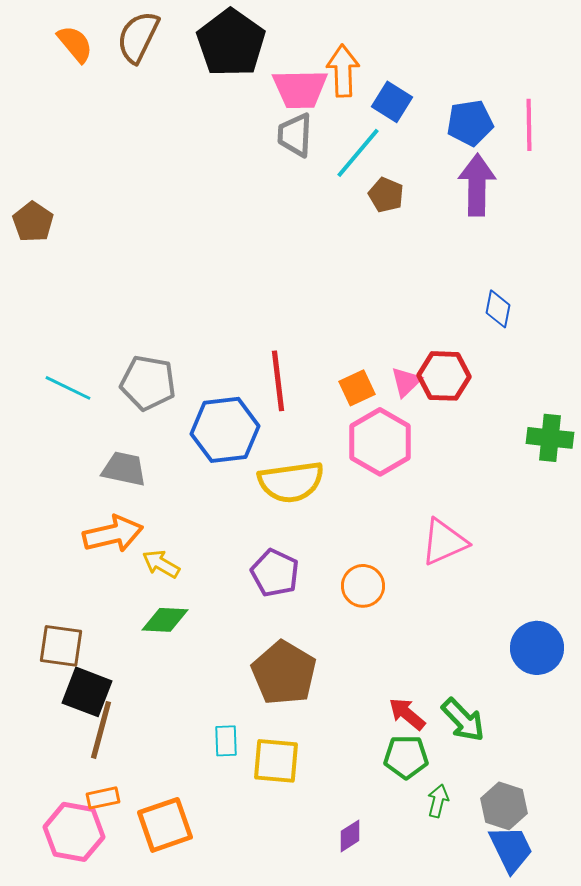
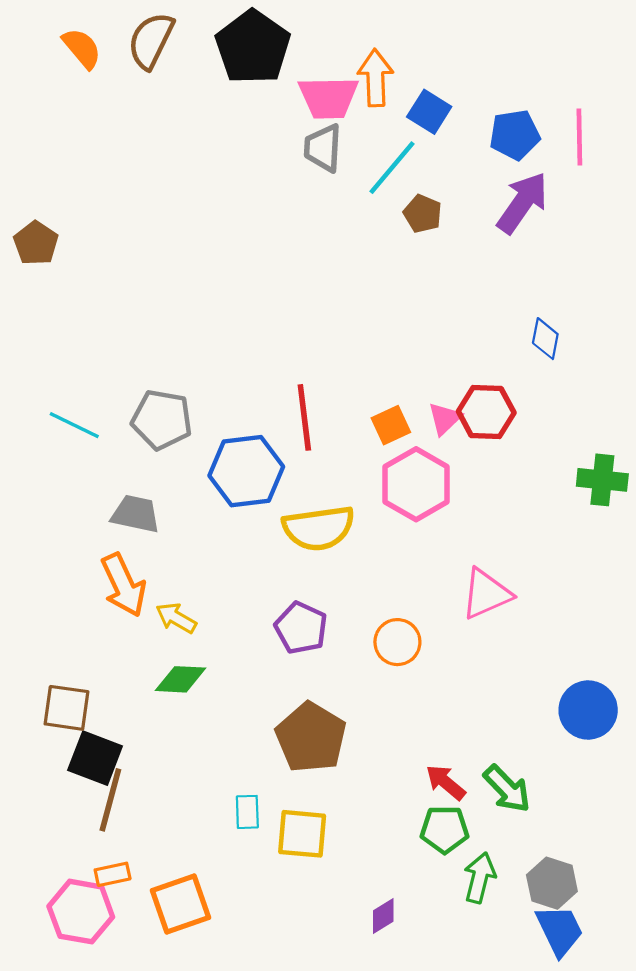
purple arrow: (477, 185) -> (522, 203), turned 34
orange arrow: (113, 534) -> (124, 585), turned 78
green arrow: (438, 801) -> (480, 878), size x1.4

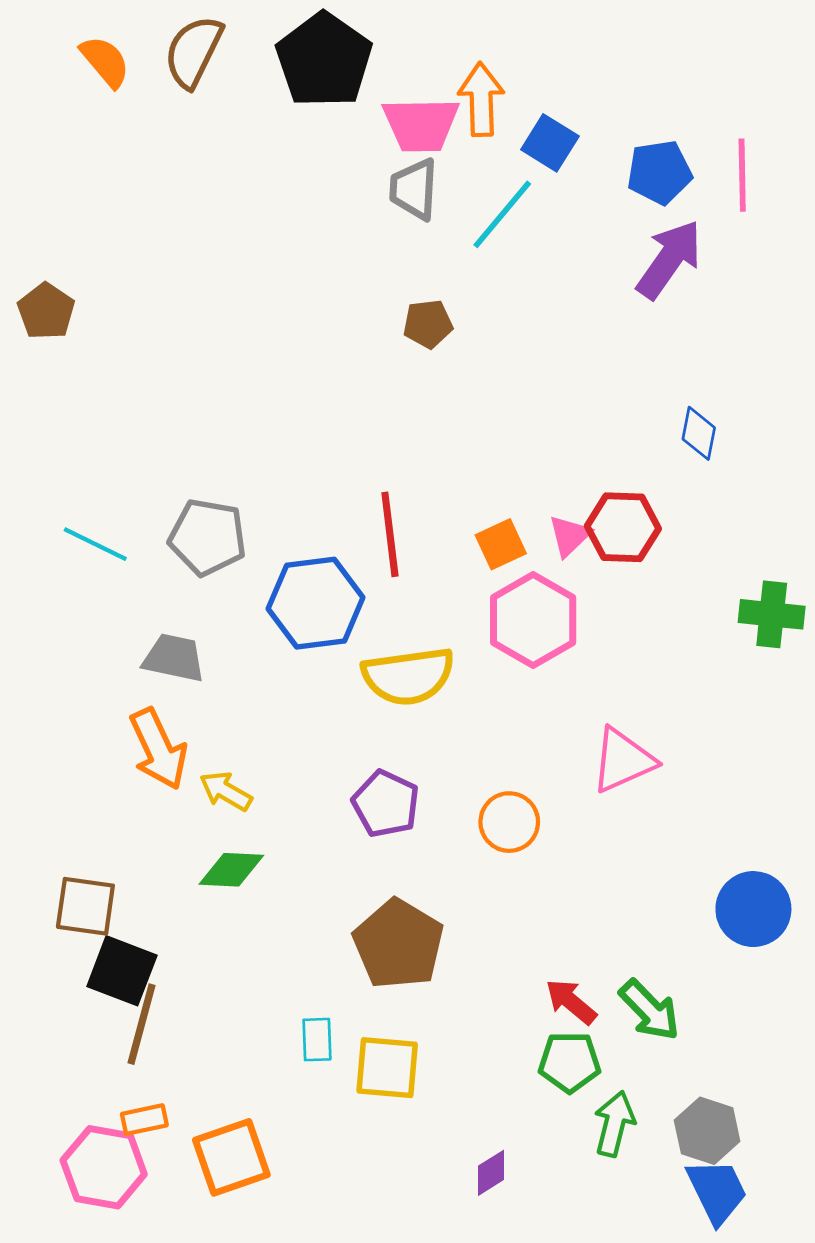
brown pentagon: (423, 214) -> (428, 324), moved, turned -30

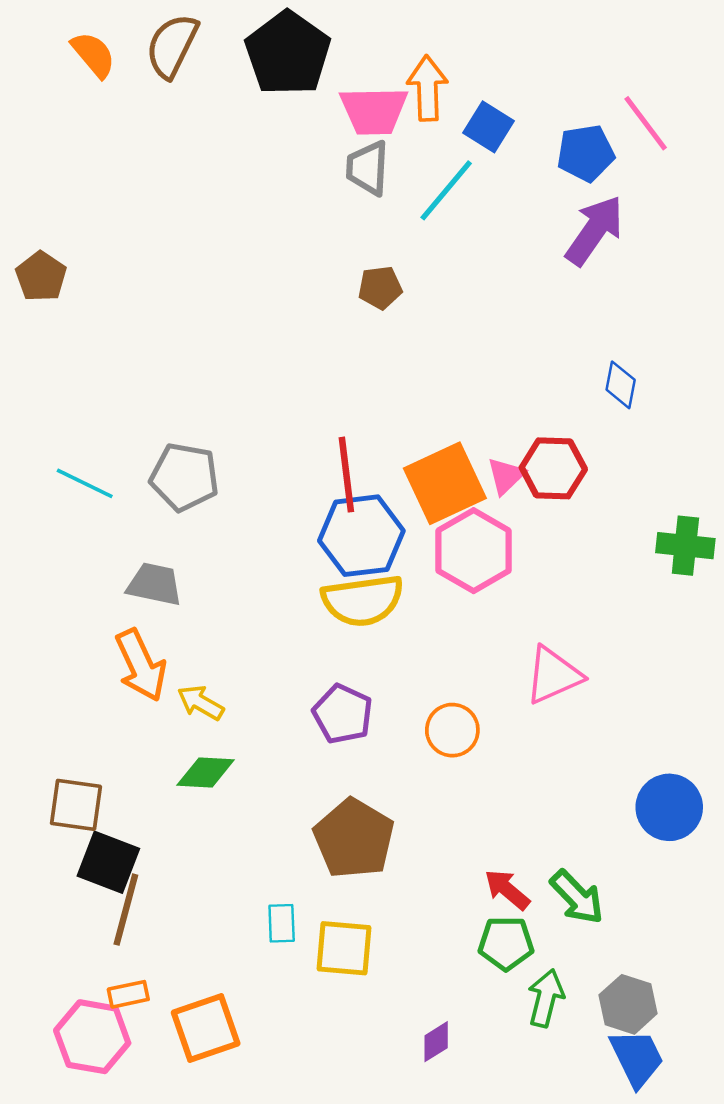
pink line: (742, 175) -> (646, 123), moved, turned -36
orange square: (501, 544) -> (445, 483), size x1.8
blue hexagon: (316, 603) -> (361, 536), moved

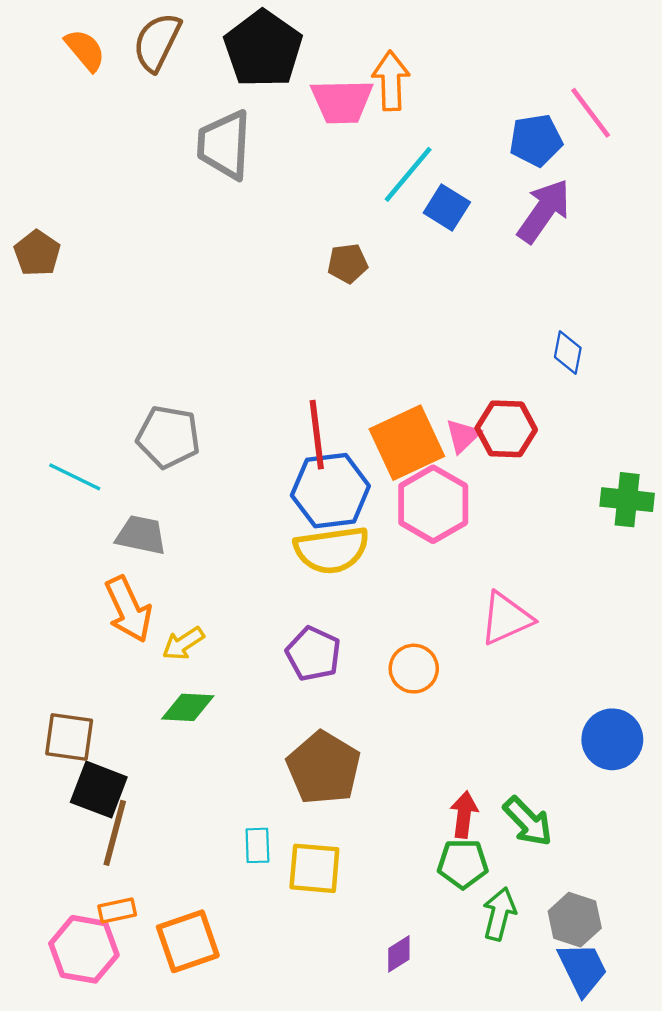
blue square: (488, 127) -> (447, 208), moved
gray trapezoid: (368, 168) -> (224, 145), moved, size x1.4
cyan line: (85, 483) -> (75, 477), moved
yellow arrow: (201, 703) -> (183, 643), turned -63
red arrow: (507, 890) -> (464, 815), turned 57

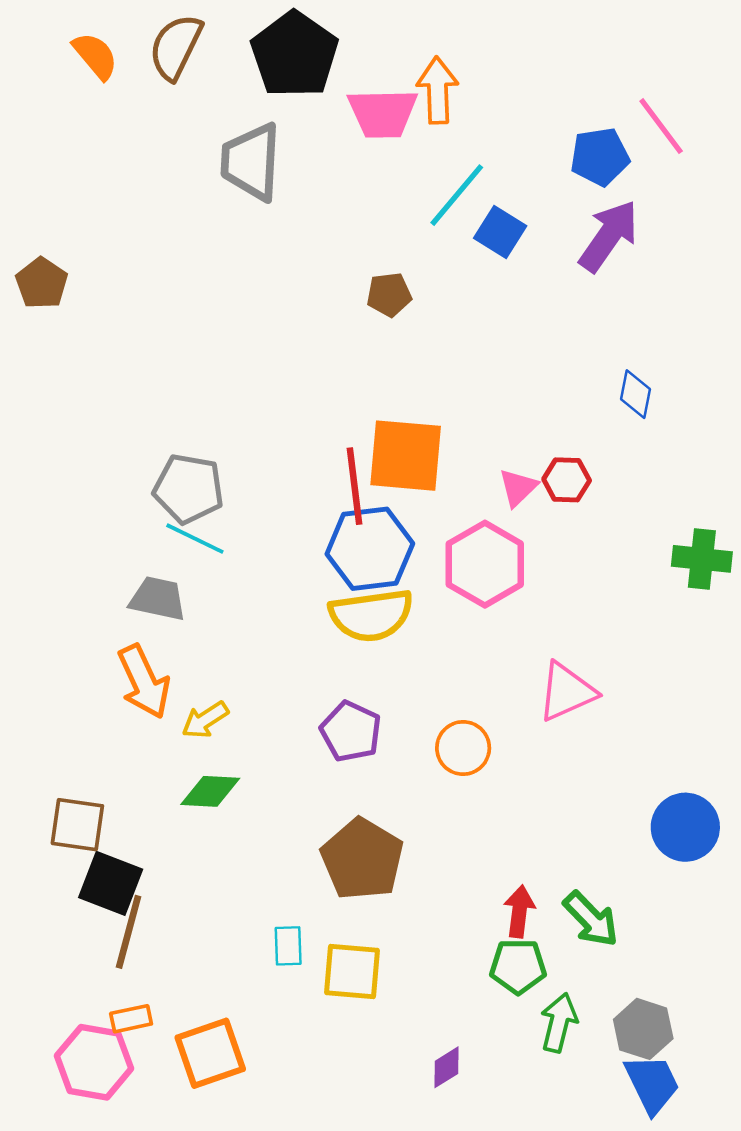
red hexagon: (506, 429) -> (567, 480), size x0.7
orange square: (407, 443) -> (406, 456), moved, turned 30
cyan line: (75, 477) -> (195, 539), moved

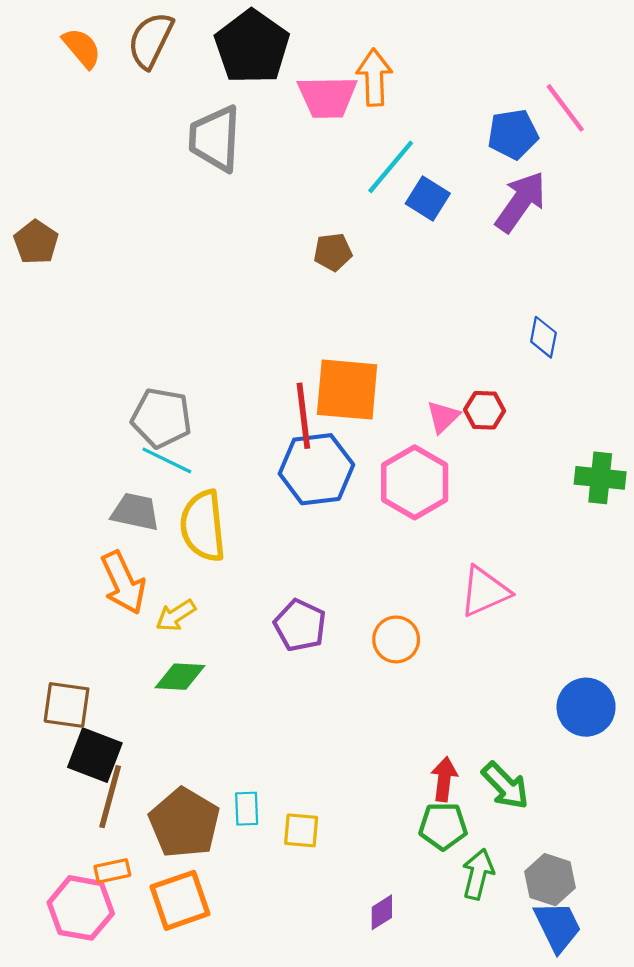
yellow semicircle: (371, 615) -> (203, 526), moved, turned 92
brown pentagon: (362, 859) -> (184, 823), moved
yellow square: (352, 971) -> (301, 830), size x0.7

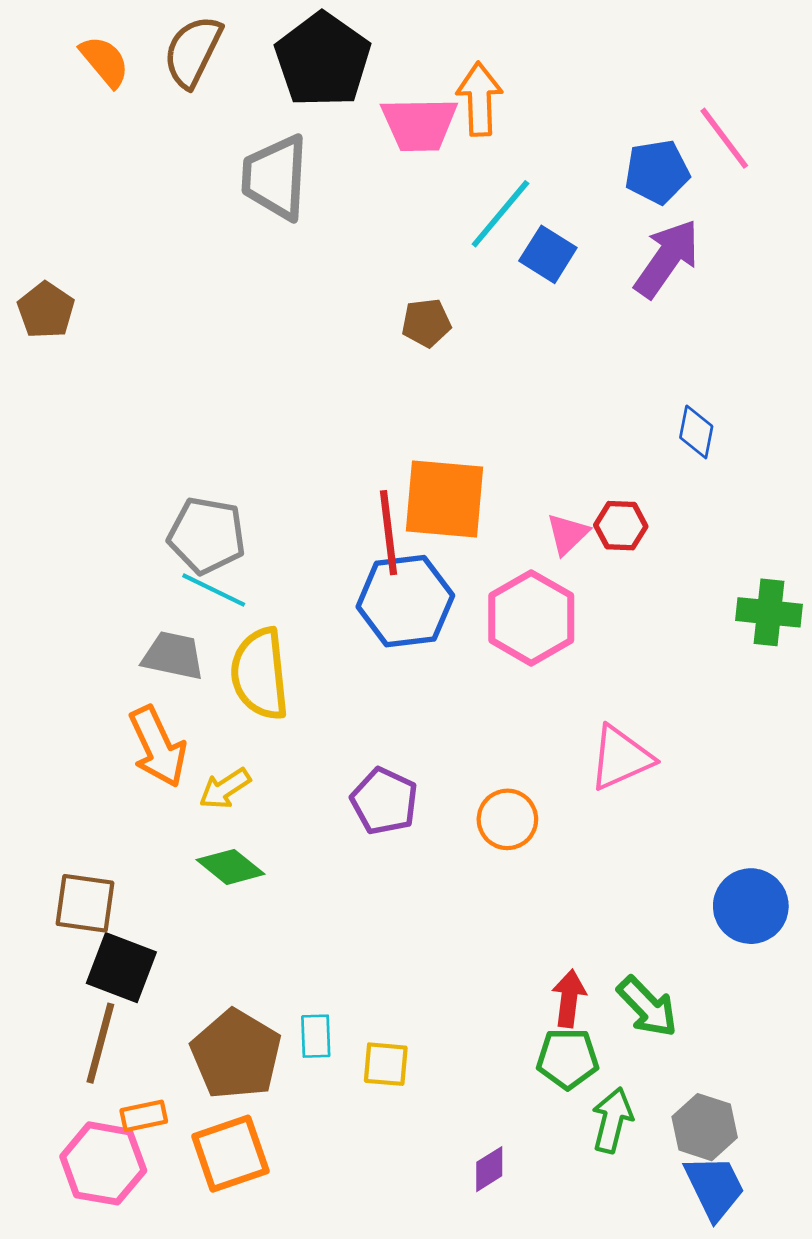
green diamond: (180, 677) -> (230, 867), turned 36
brown line: (110, 797) -> (100, 1043), moved

